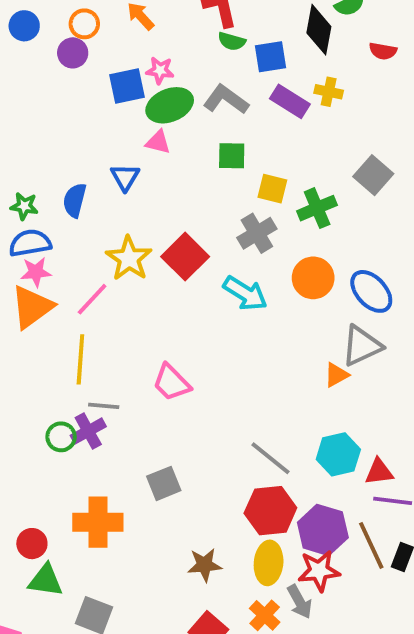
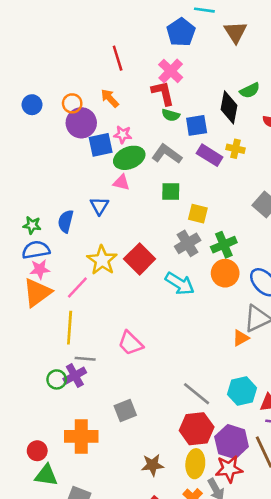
purple circle: (73, 53) -> (81, 123), moved, size x1.5
green cross: (317, 208) -> (224, 245), moved

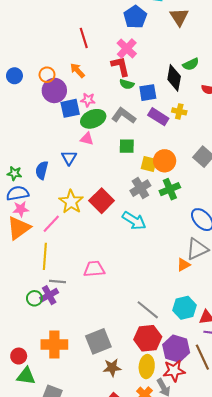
orange circle: (225, 273) -> (165, 161), moved
pink trapezoid: (130, 343) -> (94, 269), turned 130
gray square: (125, 411) -> (98, 341), moved, size x1.4

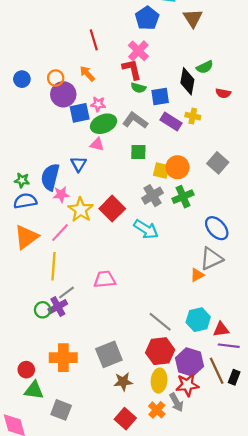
blue semicircle: (42, 170) -> (50, 177), size x1.4
pink star: (21, 209) -> (61, 194), moved
gray line: (57, 281) -> (67, 292), turned -42

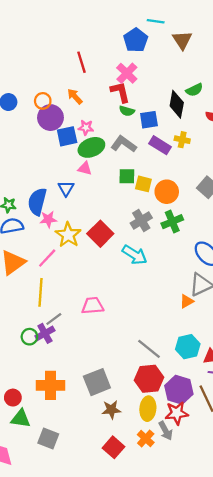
yellow square: (161, 171) -> (143, 184), moved

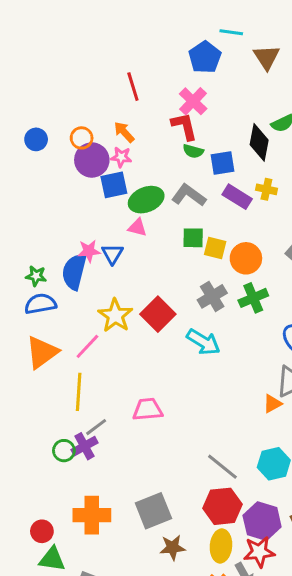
pink star: (86, 127) -> (121, 157), moved
pink star: (48, 219) -> (89, 251), moved

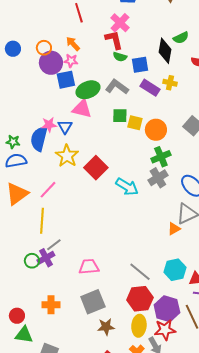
pink triangle: (137, 227) -> (82, 109), size x1.5
gray cross: (212, 296) -> (158, 178), moved
yellow star: (115, 316) -> (67, 156), moved
pink trapezoid: (148, 409) -> (89, 267), moved
orange cross: (92, 515) -> (51, 305), size x0.7

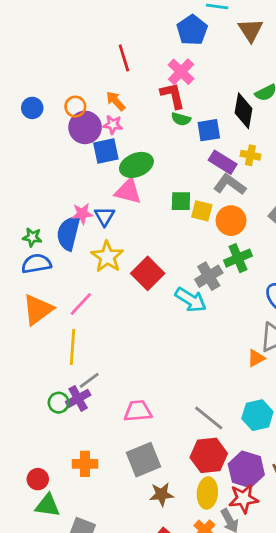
gray L-shape: (117, 87) -> (230, 184), moved
gray cross: (158, 178) -> (209, 276), moved

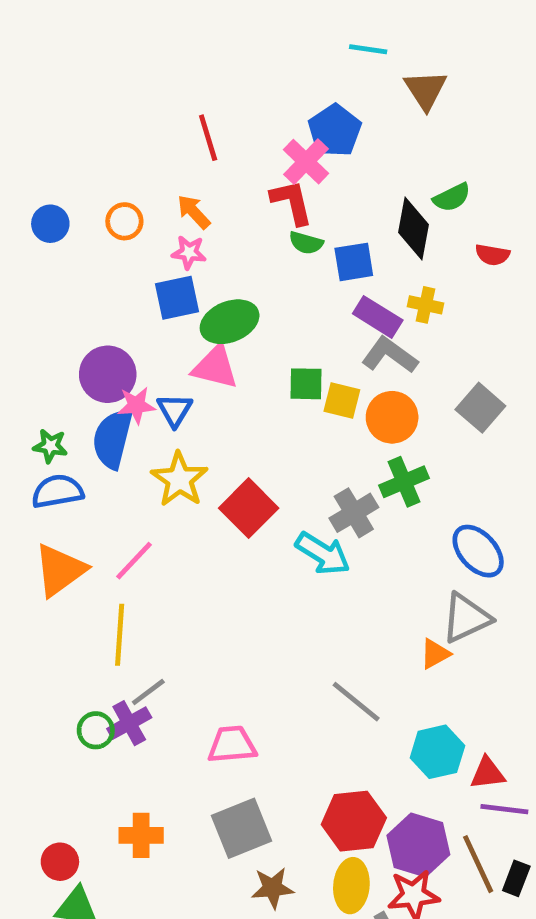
blue pentagon: (192, 30) -> (335, 131), moved
purple circle: (85, 127) -> (108, 374), moved
gray line: (209, 418) -> (356, 702), moved

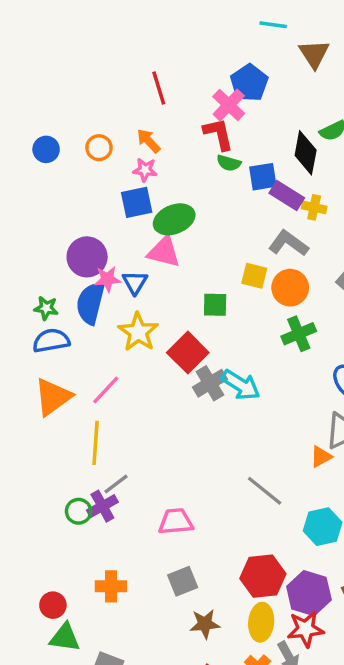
purple rectangle: (378, 317) -> (287, 195), moved
green square: (306, 384) -> (215, 305), moved
gray cross: (354, 513) -> (210, 383), moved
gray square: (242, 828) -> (183, 581), size x0.7

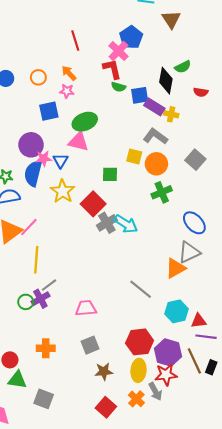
blue square: (137, 202) -> (49, 111), moved
pink line: (106, 390) -> (29, 227), moved
orange triangle: (321, 457) -> (175, 268), size x1.5

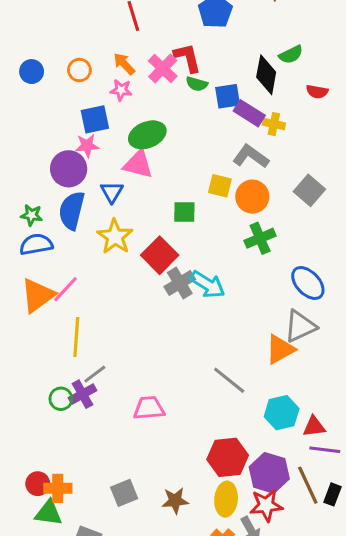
pink cross: (118, 51) -> (163, 68), moved
pink star: (44, 159) -> (87, 146), moved
gray square: (90, 345) -> (124, 493), moved
orange cross: (46, 348) -> (58, 488), moved

